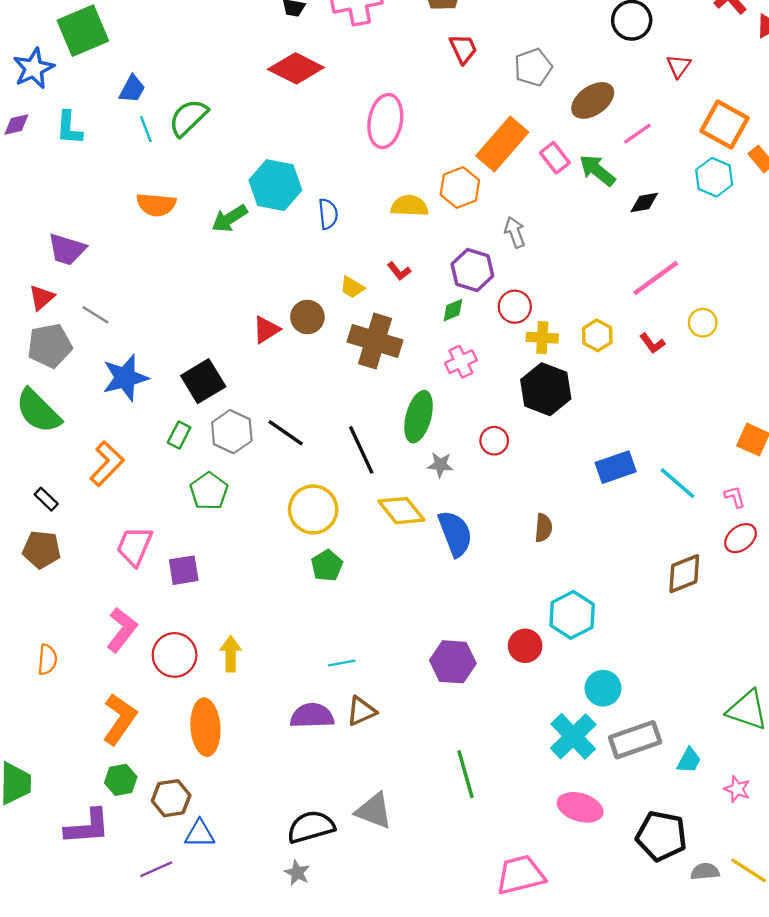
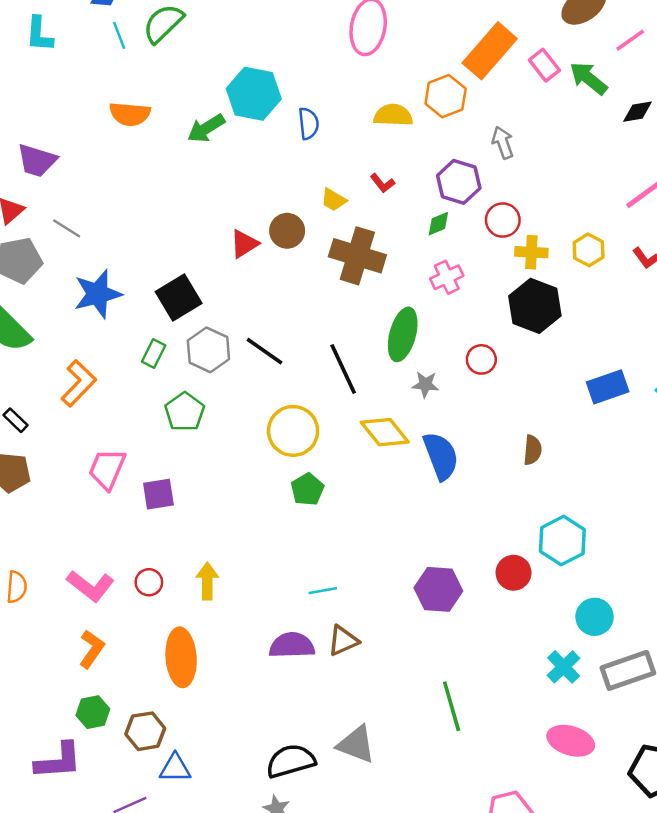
pink L-shape: (122, 630) -> (91, 586), moved, turned 90
red circle: (175, 655) -> (149, 582), size x0.6
orange L-shape: (120, 719) -> (92, 649), size x0.7
cyan cross: (573, 736) -> (564, 667), size x0.7

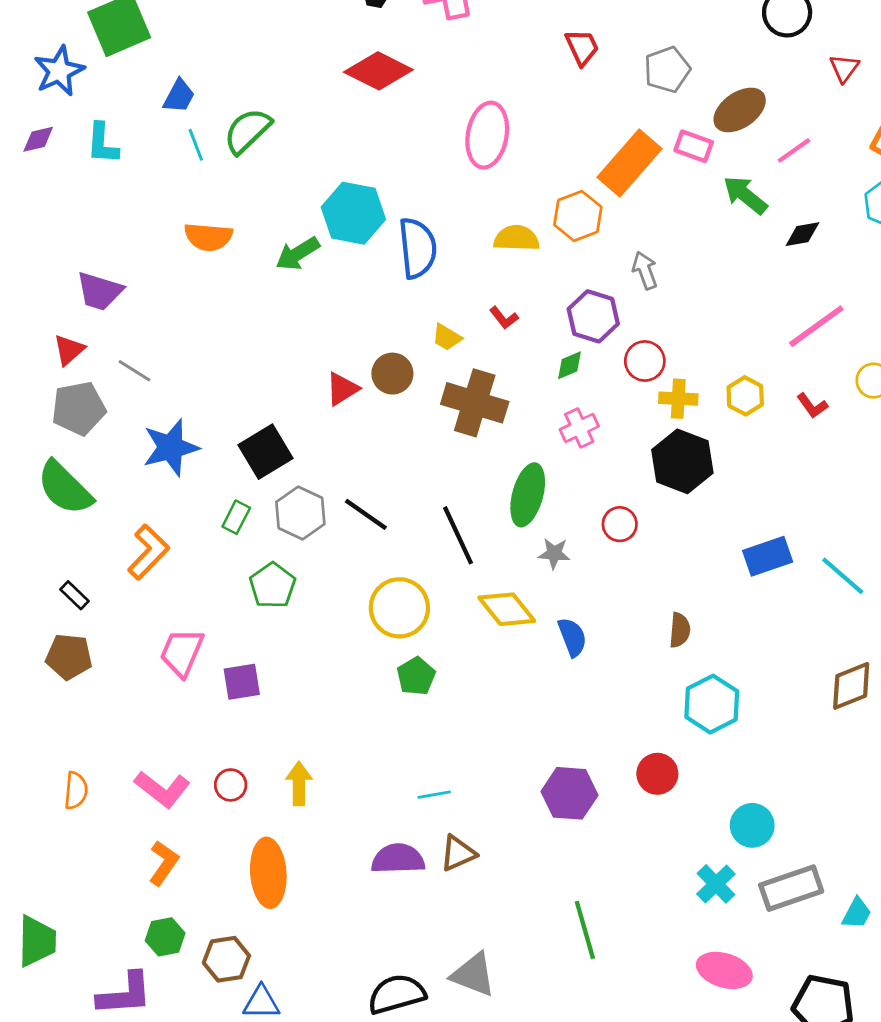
pink rectangle: (544, 65) -> (694, 146), moved, turned -32
blue semicircle: (309, 124) -> (418, 248), size x1.6
blue semicircle: (441, 456) -> (572, 637), size x0.7
cyan hexagon: (562, 541) -> (712, 704), moved

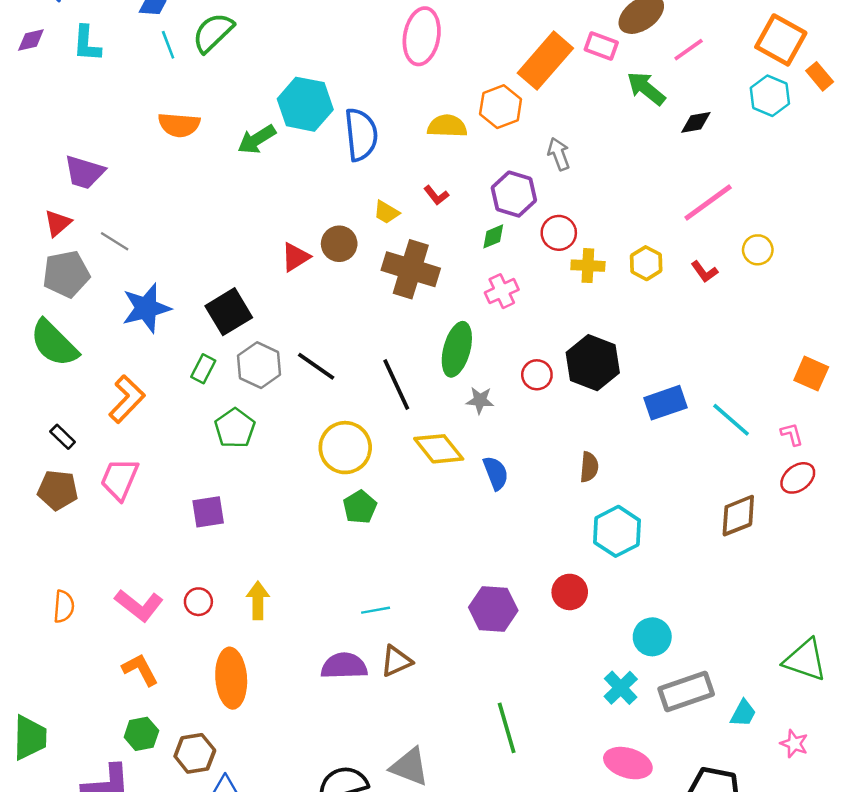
black hexagon: (682, 461) -> (593, 363), moved
pink trapezoid: (182, 652) -> (120, 479), moved
orange L-shape: (164, 863) -> (140, 670), turned -63

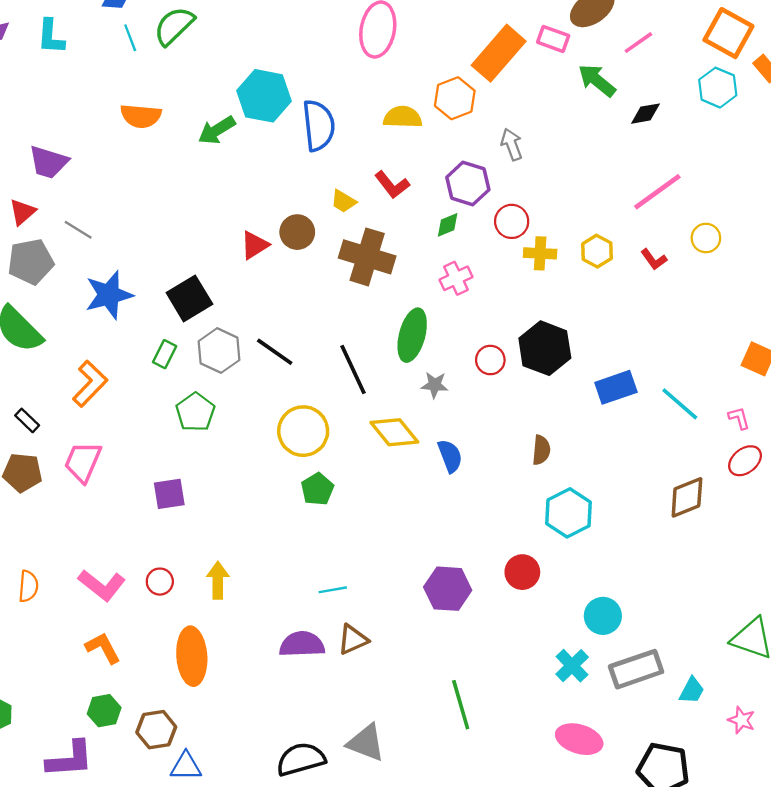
red L-shape: (436, 195) -> (392, 185), size x1.4

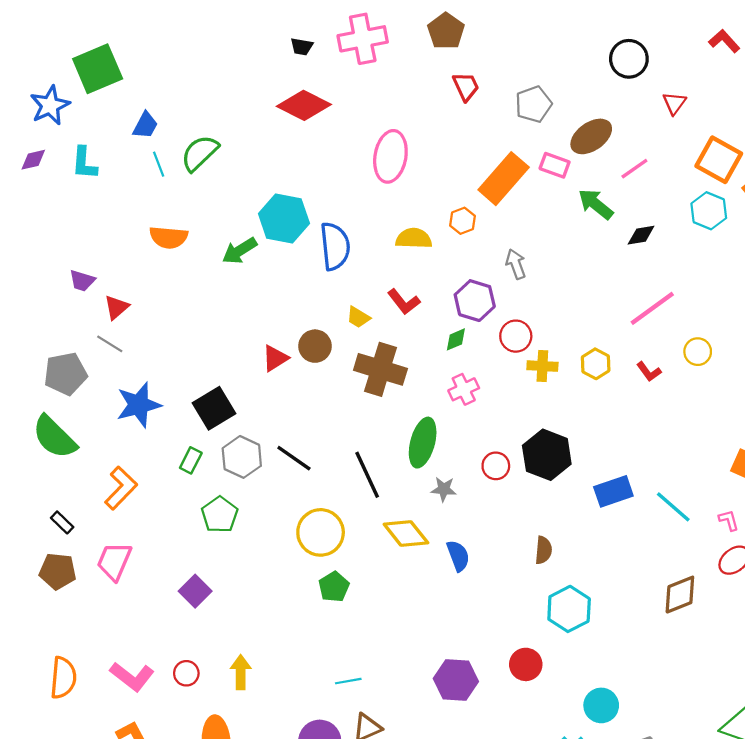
orange hexagon: (455, 98) -> (463, 221), size x0.7
purple trapezoid: (48, 162) -> (82, 281), size x0.7
red triangle: (22, 212) -> (116, 307), moved
purple square: (169, 494) -> (195, 591), turned -36
orange semicircle: (28, 586) -> (63, 678), size x1.4

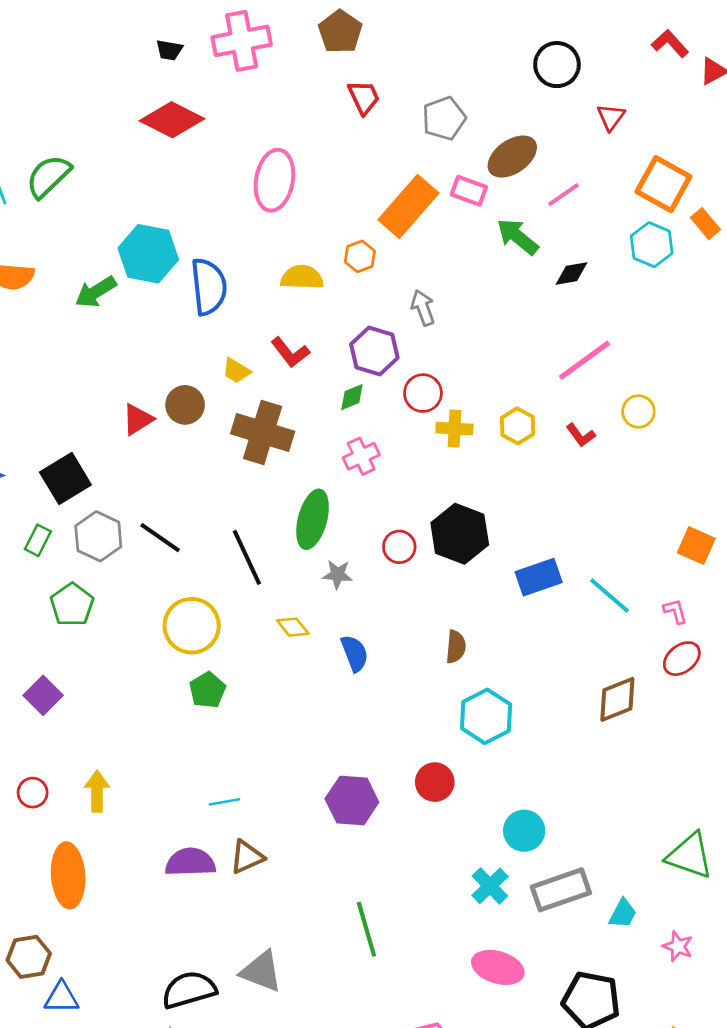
yellow diamond: (406, 534) -> (293, 627), size x0.6

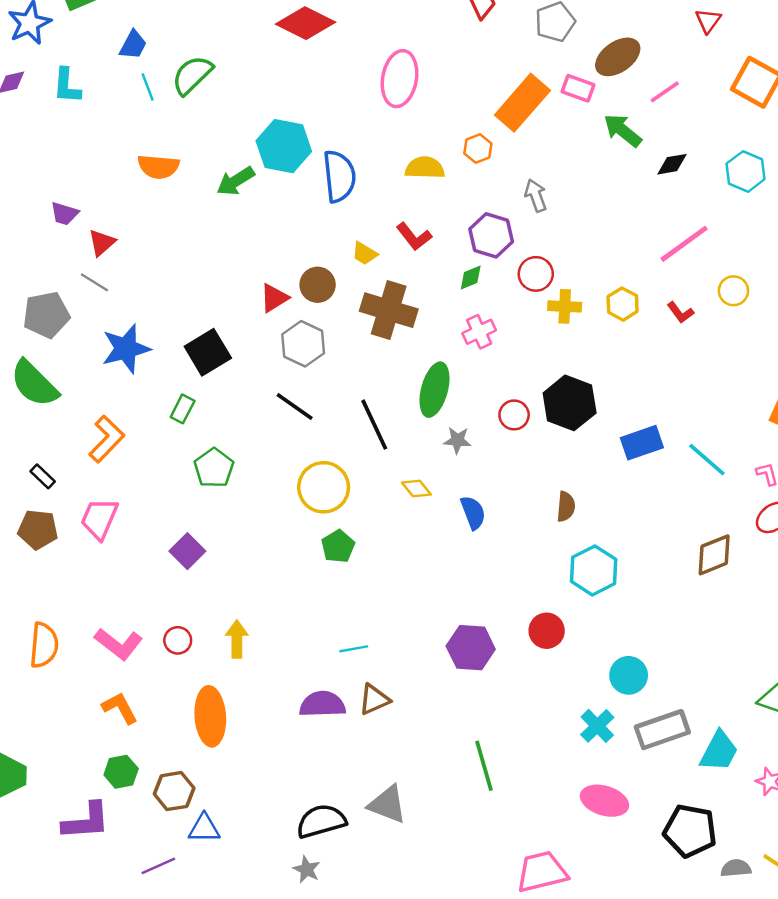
cyan hexagon: (652, 245) -> (746, 171), moved
gray hexagon: (98, 536) -> (303, 344), moved
cyan trapezoid: (623, 914) -> (719, 751), size x1.5

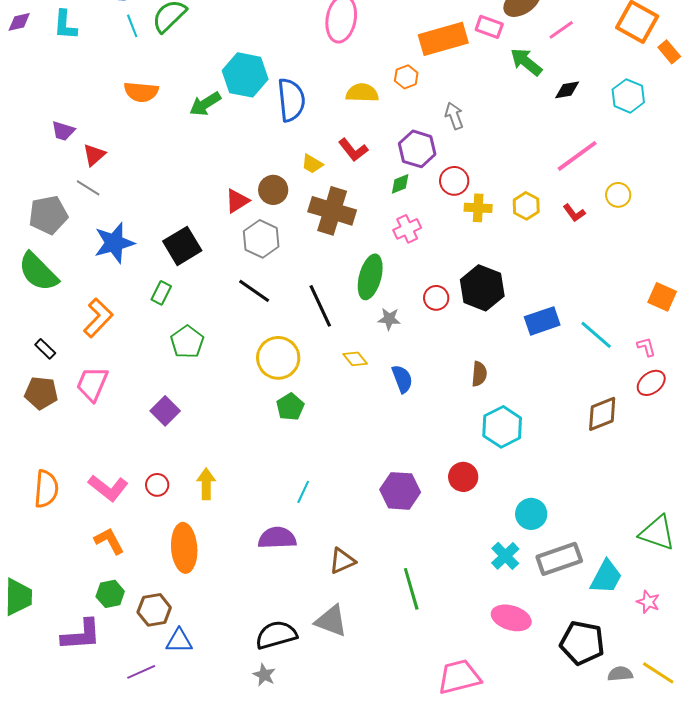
orange rectangle: (522, 103) -> (443, 39), turned 33
cyan line: (354, 649) -> (303, 492), turned -55
brown triangle: (374, 699) -> (342, 561), moved

